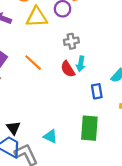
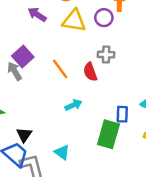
cyan arrow: (81, 64) -> (73, 105), moved, turned -136
red semicircle: (68, 69) -> (90, 72), moved
green rectangle: (89, 128) -> (108, 134), moved

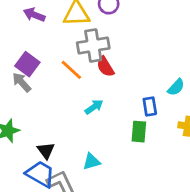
gray cross: (106, 55) -> (93, 46), moved, size x1.6
green rectangle: (108, 134) -> (139, 132), size x0.7
cyan triangle: (62, 152) -> (92, 162), turned -42

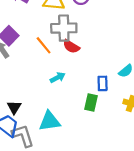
red semicircle: (105, 67) -> (71, 46), turned -35
cyan triangle: (92, 162) -> (50, 121), size x1.5

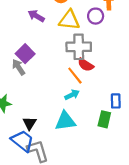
orange line: (44, 45) -> (75, 76), moved
cyan triangle: (50, 121) -> (65, 121), moved

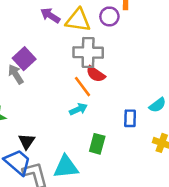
purple arrow: (36, 16) -> (50, 15), moved
green rectangle: (104, 119) -> (97, 144), moved
cyan triangle: (65, 121) -> (66, 167), moved

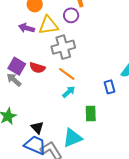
red semicircle: (96, 74) -> (37, 68), moved

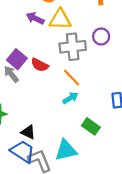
purple circle: (71, 15) -> (101, 36), moved
green rectangle: (91, 113) -> (91, 126), turned -63
black triangle: (37, 128) -> (28, 132), turned -32

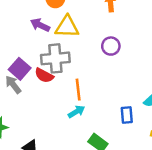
gray cross: (73, 47) -> (55, 58), moved
orange line: (72, 77) -> (78, 90), turned 36

